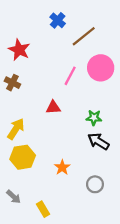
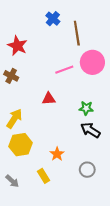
brown line: (84, 36) -> (77, 33), turned -60
pink line: (70, 76) -> (64, 70), turned 42
yellow rectangle: (43, 209) -> (43, 176), moved

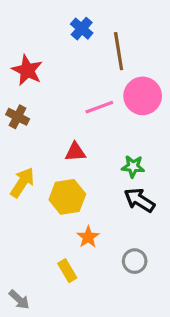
yellow hexagon: (21, 145) -> (67, 197), moved
gray arrow: (12, 181) -> (19, 300), moved

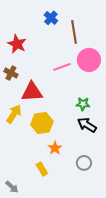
red triangle: (75, 152) -> (32, 92), moved, size x1.6

